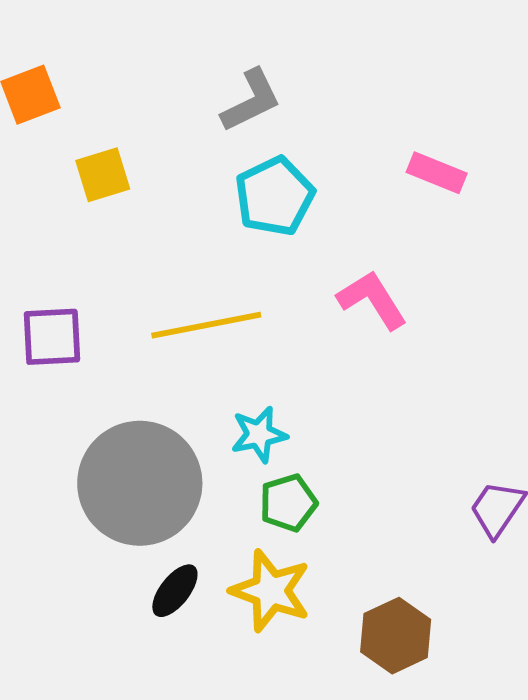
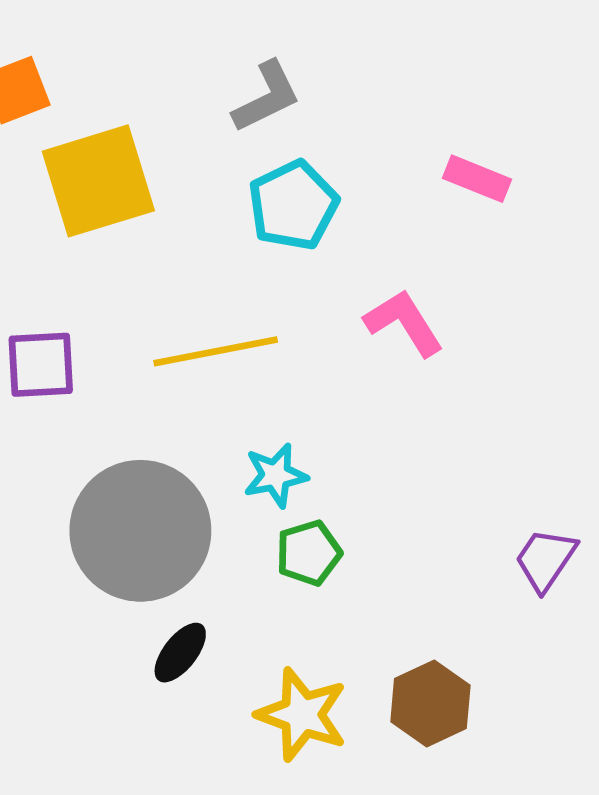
yellow square: (103, 175) -> (98, 181), size x1.8
yellow star: (271, 591) -> (302, 715), moved

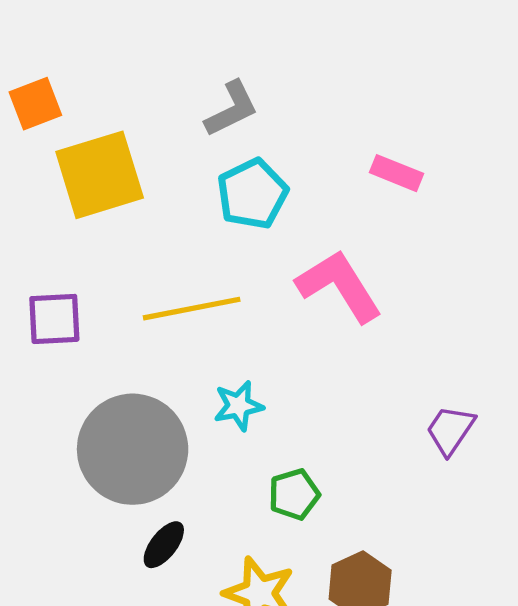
pink L-shape: (404, 323) -> (339, 286), size x1.4
green pentagon: (309, 553) -> (294, 494), moved
purple trapezoid: (546, 560) -> (450, 430), moved

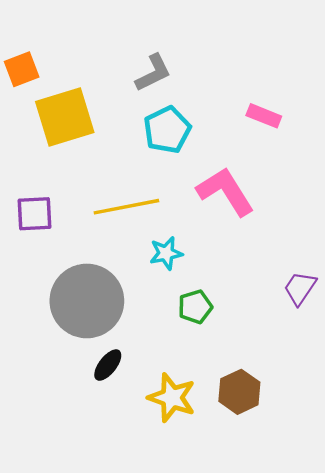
cyan star: (238, 406) -> (166, 253), moved
green pentagon: (294, 494) -> (195, 307), moved

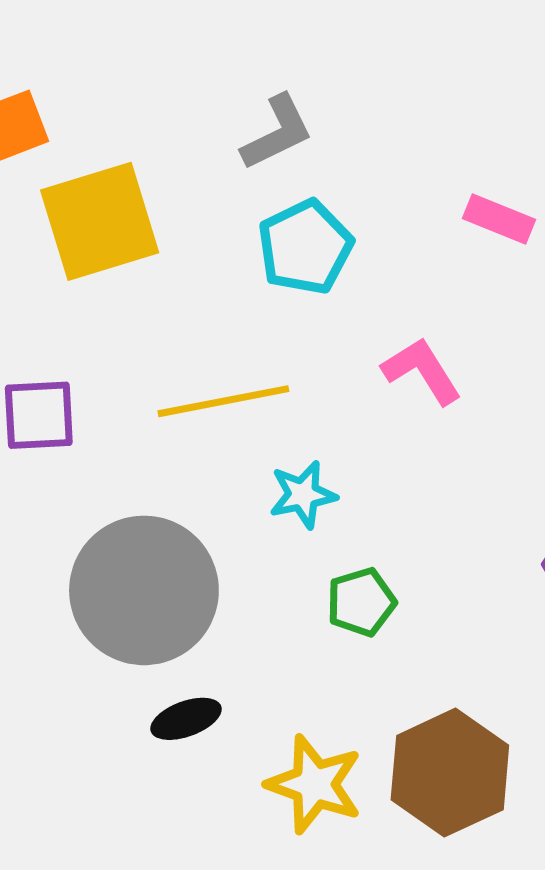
pink L-shape: (225, 192) -> (422, 371), size x0.7
black ellipse: (108, 365) -> (186, 719), turned 32
brown hexagon: (239, 392) -> (450, 773), size x1.4

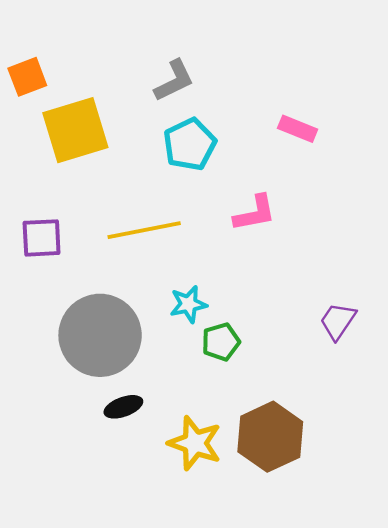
pink L-shape: (422, 371) -> (255, 213), turned 111
cyan star: (303, 495) -> (188, 304), moved

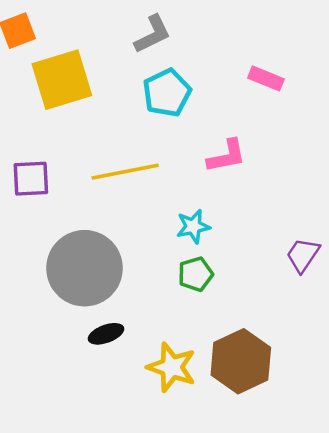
cyan star: (188, 304) -> (193, 226), moved

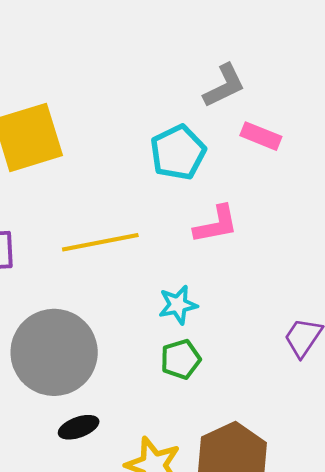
gray L-shape: (153, 34) -> (224, 86), moved
cyan pentagon: (167, 93) -> (178, 152), moved

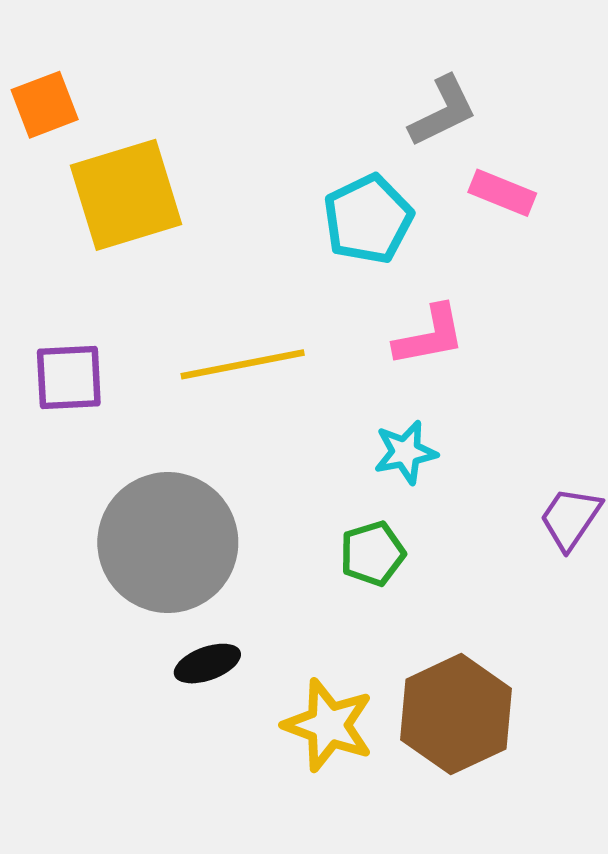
cyan star: (178, 305) -> (405, 452), moved

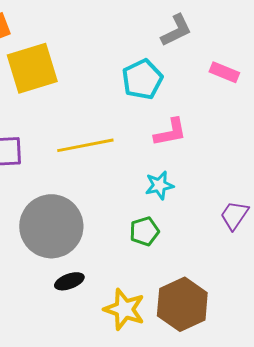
pink rectangle: (502, 193) -> (224, 72), moved

